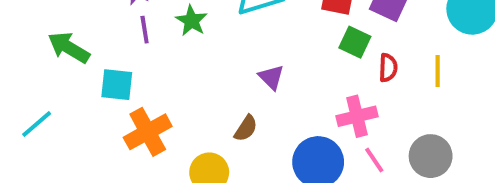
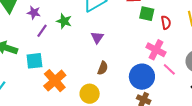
purple line: (145, 30) -> (42, 31), turned 56
purple triangle: (271, 77) -> (97, 37), moved, turned 32
pink cross: (357, 116) -> (156, 50), turned -36

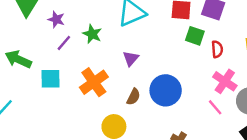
pink cross: (156, 50) -> (225, 81), moved
blue circle: (142, 77) -> (166, 90), moved
orange cross: (55, 81) -> (94, 82), moved

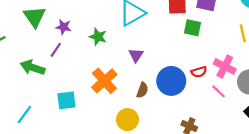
purple line: (64, 43) -> (56, 50), moved
red semicircle: (217, 49) -> (199, 72), moved, turned 84
cyan square: (51, 79) -> (66, 100), moved

